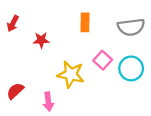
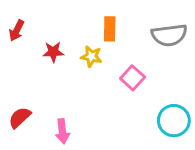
cyan circle: (131, 68) -> (174, 121), moved
yellow star: (71, 74) -> (91, 56), moved, size x0.6

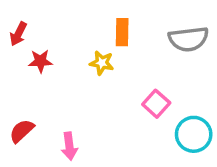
red star: (53, 52) -> (40, 61), moved
pink square: (133, 78) -> (156, 104), moved

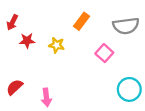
orange rectangle: (122, 32) -> (82, 21), turned 36
yellow star: (102, 63) -> (57, 45), moved
pink square: (156, 104) -> (104, 53), moved

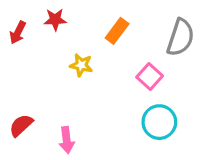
gray semicircle: (126, 26) -> (180, 37), turned -65
red star: (27, 41) -> (55, 20), moved
cyan circle: (129, 89) -> (159, 122), moved

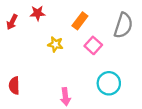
pink square: (150, 77) -> (93, 45), moved
red semicircle: (21, 125) -> (14, 86), turned -48
pink arrow: (67, 140) -> (65, 97), moved

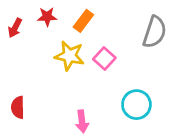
orange rectangle: (80, 21) -> (83, 21), moved
yellow star: (55, 44) -> (69, 56), size x1.5
pink square: (93, 45) -> (104, 59), moved

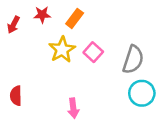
gray semicircle: (155, 32) -> (133, 60), moved
yellow star: (69, 56) -> (62, 50), turned 30
cyan circle: (136, 105) -> (142, 93), moved

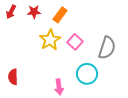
red arrow: (13, 25) -> (11, 12), moved
cyan circle: (142, 93) -> (87, 74), moved

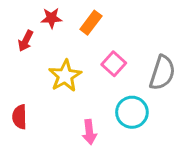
red arrow: (11, 12) -> (26, 41), moved
yellow star: (50, 40) -> (65, 76), moved

